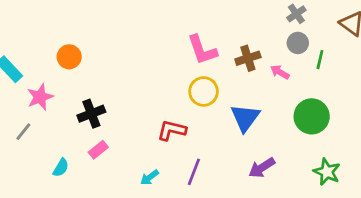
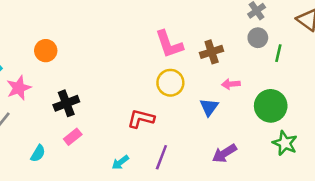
pink arrow: (280, 72) -> (231, 84), moved, turned -36
blue triangle: (245, 118) -> (209, 107), size x0.7
green star: (327, 172) -> (285, 143), moved

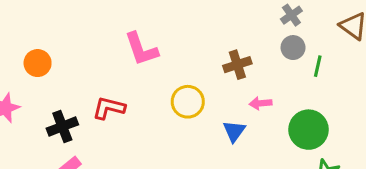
pink L-shape: (169, 44) -> (141, 49), moved
red L-shape: (141, 119) -> (109, 108), moved

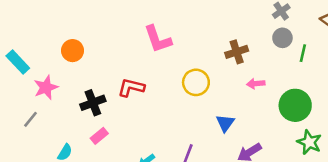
blue triangle: (234, 131) -> (225, 123), moved

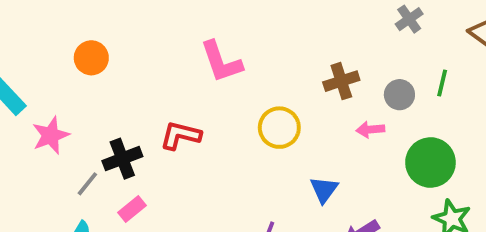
gray circle: (282, 38) -> (399, 95), moved
orange circle: (73, 51) -> (91, 58), moved
gray line: (31, 119) -> (87, 184), moved

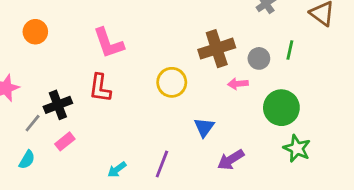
pink L-shape: (221, 62) -> (108, 43), moved
brown cross: (341, 81) -> (217, 49), size x1.4
red L-shape: (180, 135) -> (100, 88), turned -96

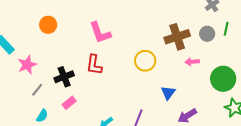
green line: (290, 50) -> (226, 29), moved
gray circle: (259, 58) -> (207, 34), moved
gray line: (33, 123) -> (37, 90), moved

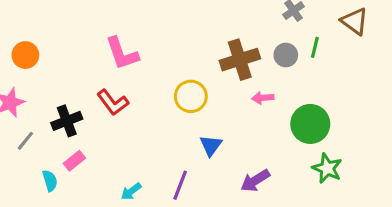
orange circle: (48, 25) -> (25, 55), moved
red L-shape: (94, 65) -> (113, 103), turned -45
blue triangle: (168, 93) -> (211, 145), moved
cyan semicircle: (42, 116) -> (50, 181), moved, turned -48

